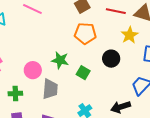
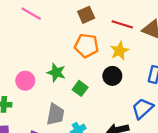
yellow star: (130, 35) -> (119, 51), moved
gray trapezoid: (50, 89) -> (55, 114), moved

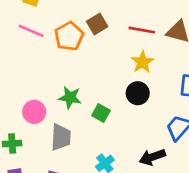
orange pentagon: (87, 46) -> (69, 36), moved, turned -30
gray trapezoid: (55, 114) -> (61, 137), moved

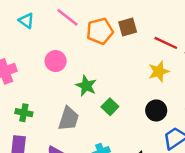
black circle: (138, 93) -> (156, 110), moved
pink circle: (34, 112) -> (56, 61), moved

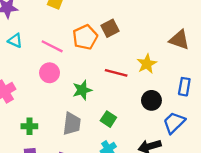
pink line: (68, 17) -> (52, 46), moved
red line: (166, 43) -> (116, 73), moved
green star: (86, 86) -> (82, 90), turned -30
green square: (110, 107) -> (108, 119), moved

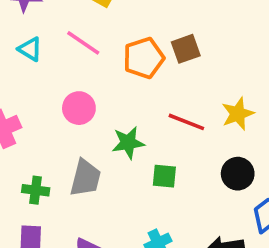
pink line: (52, 46) -> (83, 43), moved
green square: (108, 119) -> (164, 176), moved, turned -35
gray trapezoid: (72, 124) -> (85, 178), moved

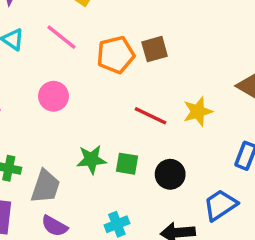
green star: (128, 143) -> (91, 160), moved
black circle: (238, 174) -> (170, 174), moved
gray trapezoid: (85, 178) -> (45, 186), moved

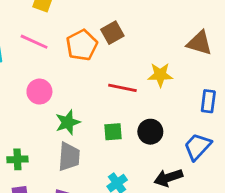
yellow star: (198, 111) -> (160, 75), turned 30
green star: (91, 160) -> (68, 122), moved
gray trapezoid: (45, 186) -> (69, 157), moved

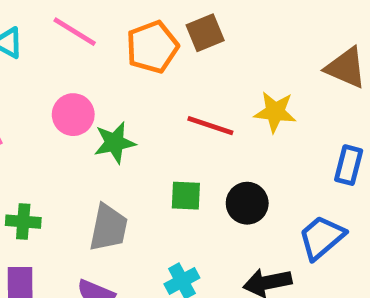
green star: (68, 122) -> (115, 143), moved

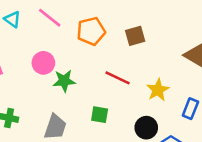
brown square: (205, 33) -> (135, 36), moved
yellow star: (275, 112) -> (158, 90), moved, turned 30
black circle: (247, 203) -> (146, 128), moved

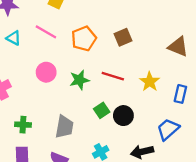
green star: (64, 81) -> (79, 80), moved
green square: (100, 115) -> (102, 110), turned -35
black circle: (146, 128) -> (123, 116), moved

